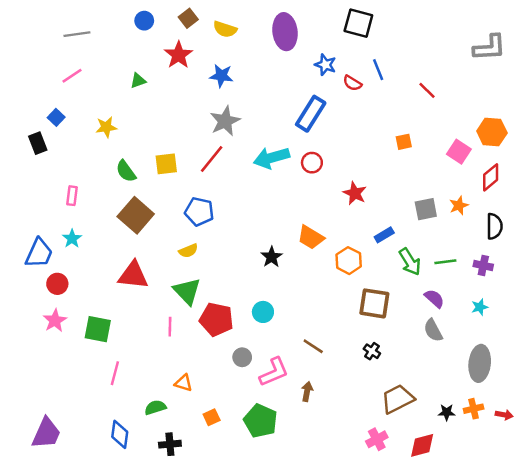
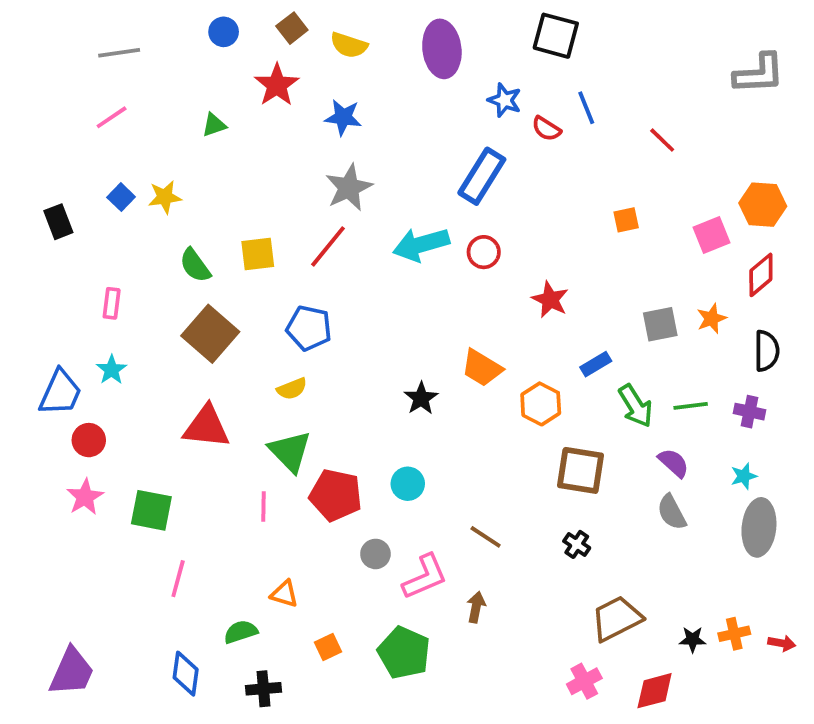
blue square: (56, 117) -> (121, 197), moved
pink square: (459, 152) -> (712, 235), turned 35
gray ellipse: (480, 363) -> (759, 527), moved

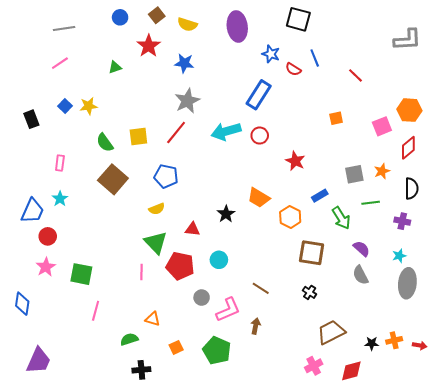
green line: (691, 406) -> (371, 203), moved
red triangle: (206, 427) -> (192, 229), moved, size x0.6
blue diamond: (186, 674) -> (22, 304), moved

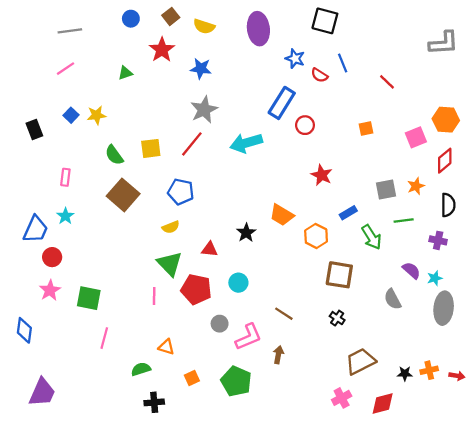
red circle: (260, 136) -> (305, 125), moved
purple semicircle: (362, 249) -> (411, 270), moved

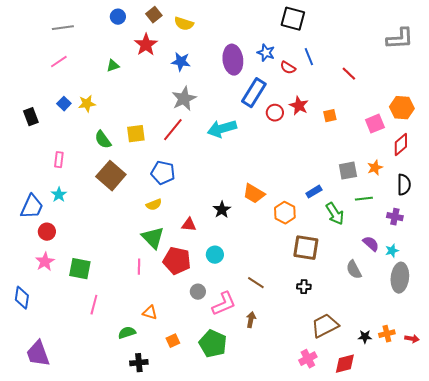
purple ellipse: (258, 29) -> (233, 60), moved
red star: (322, 175) -> (299, 106), moved
black cross: (337, 318) -> (304, 287), turned -32
purple trapezoid: (42, 392) -> (38, 354), turned 136

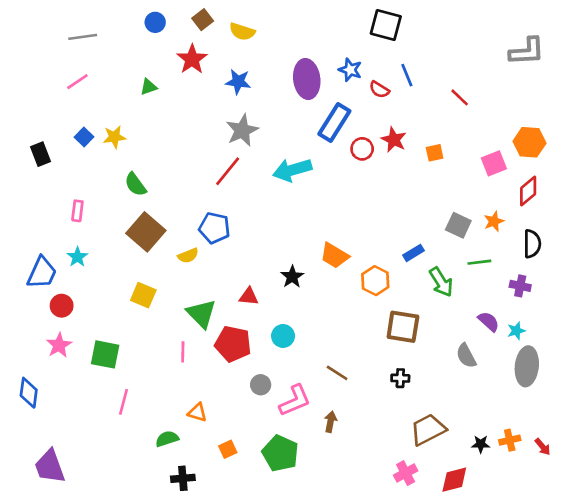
yellow square: (136, 134) -> (143, 295), moved, turned 30
gray square: (348, 171) -> (458, 225), turned 36
yellow semicircle: (154, 205) -> (188, 256), moved
red arrow: (412, 339) -> (543, 447), turned 40

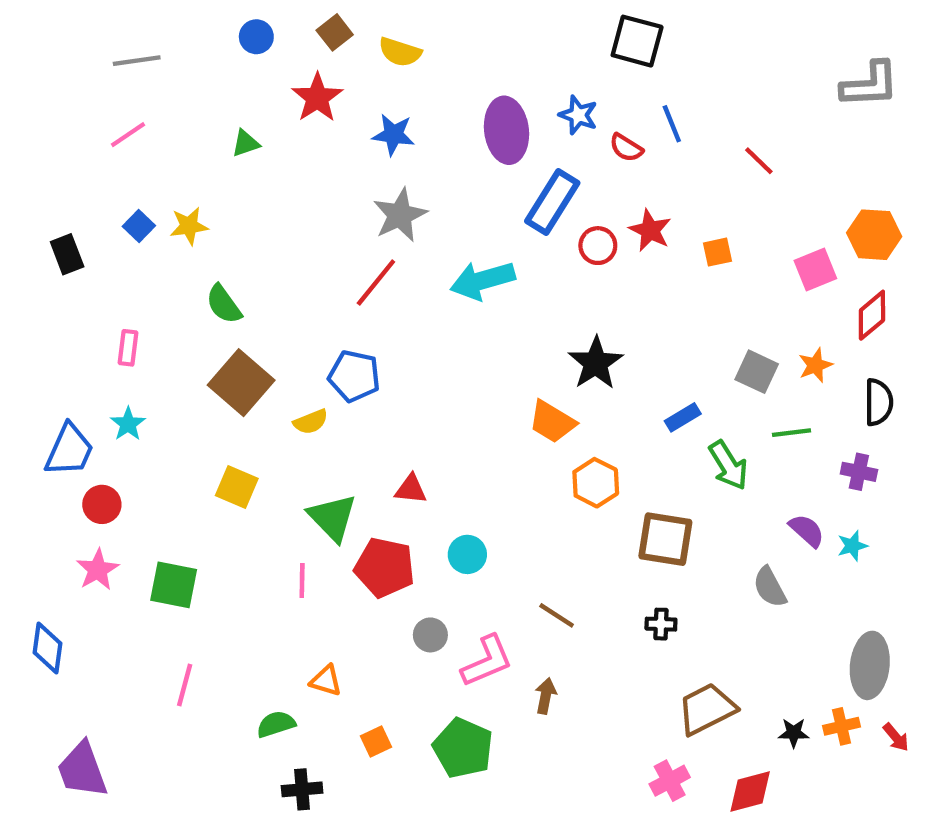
black star: (292, 277) -> (596, 363), moved, size x1.4
orange hexagon: (375, 281) -> (596, 483), moved
gray ellipse: (527, 366) -> (870, 665), moved
pink line: (124, 402) -> (185, 685), moved

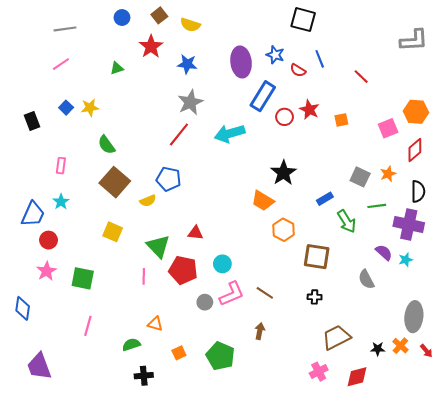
purple cross: (859, 472) -> (409, 225), size x1.8
pink L-shape: (487, 661) -> (232, 294), moved
orange cross: (841, 726) -> (400, 346), turned -35

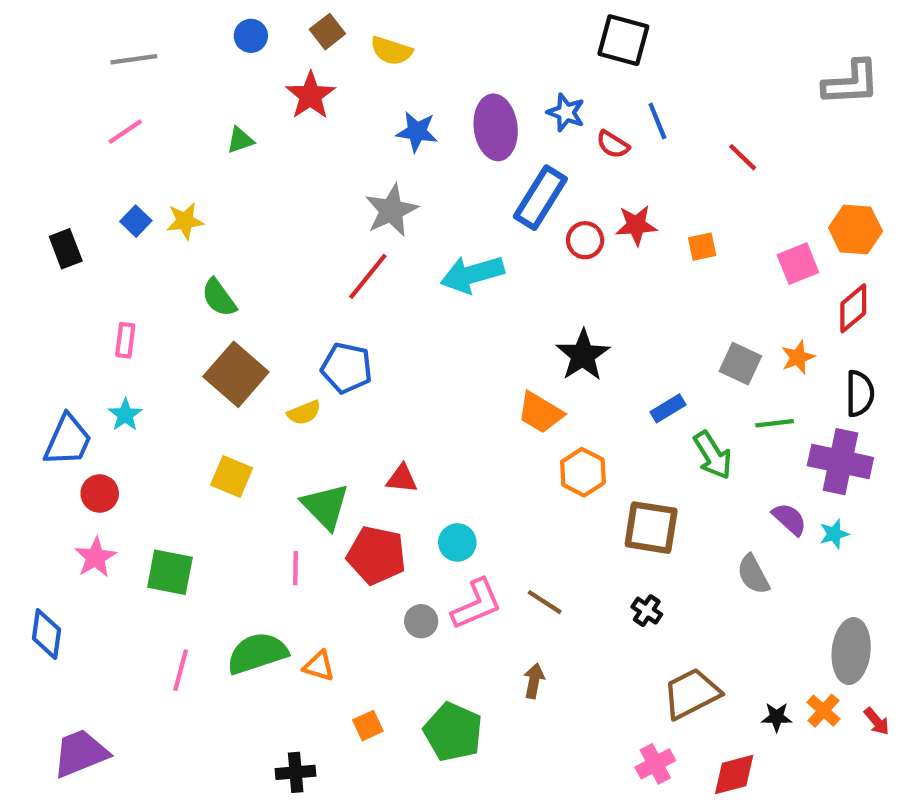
blue star: (187, 64) -> (417, 132), moved
red star: (309, 110) -> (636, 225), turned -30
black cross: (315, 297) -> (647, 611), turned 32
green semicircle: (131, 345) -> (257, 653), moved, size x1.6
purple trapezoid: (39, 366) -> (81, 753), turned 88

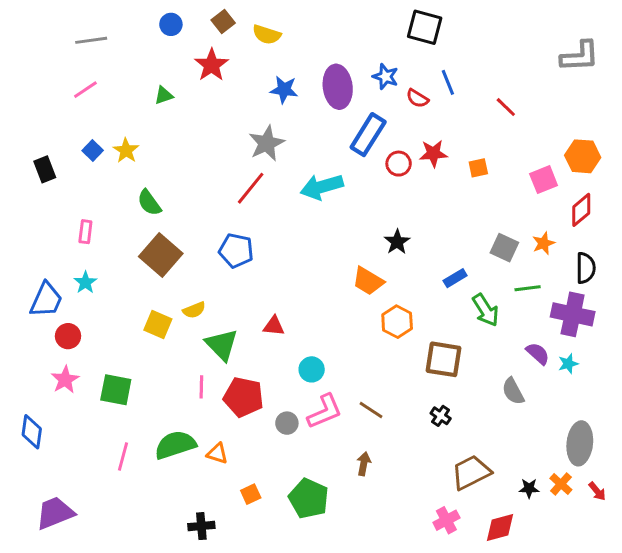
yellow star: (185, 221) -> (126, 151), turned -30
black star: (583, 355) -> (397, 242), size x0.7
yellow semicircle: (304, 413) -> (194, 310), moved
red pentagon: (376, 555) -> (243, 397), moved

